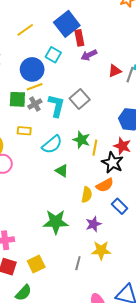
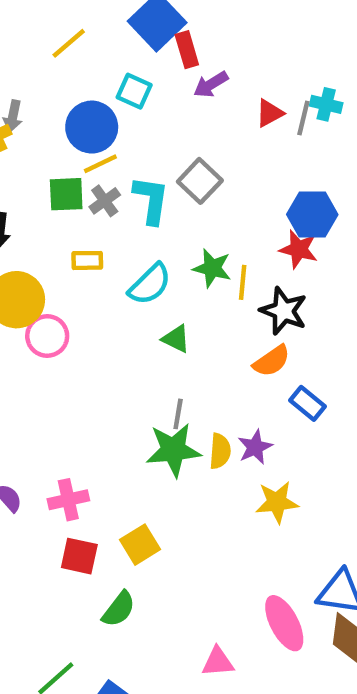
red star: (122, 146) -> (299, 249), moved
yellow semicircle: (87, 195) -> (220, 451), moved
gray line: (78, 263) -> (178, 414), moved

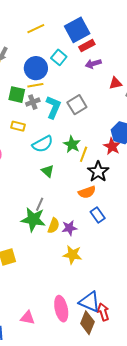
red rectangle: (187, 50) -> (87, 46), turned 63

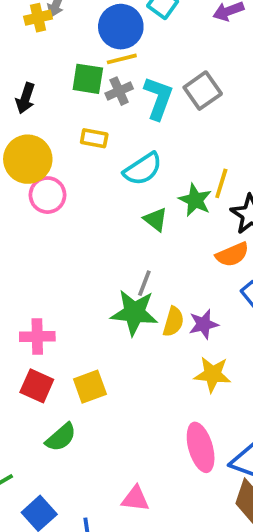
green star: (72, 144) -> (195, 200), moved
pink ellipse: (61, 309) -> (201, 447), moved

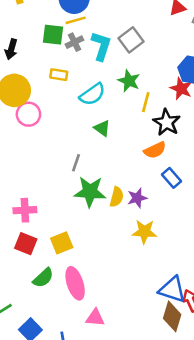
green star: (195, 200) -> (129, 81), moved
gray line: (144, 283) -> (76, 163), moved
pink ellipse: (201, 447) -> (75, 283), moved

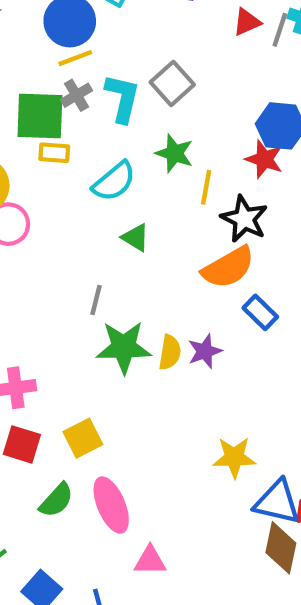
green square: (53, 35) -> (40, 116), moved, size x1.4
orange semicircle: (155, 150) -> (228, 267), size x1.4
yellow star: (144, 232) -> (234, 457), moved

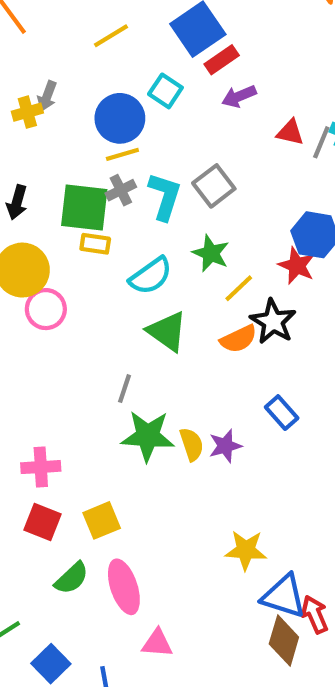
red triangle: (247, 22) -> (290, 132), turned 32
yellow line: (206, 187) -> (239, 288), turned 32
green triangle: (136, 238) -> (167, 331), size x1.5
orange semicircle: (228, 267) -> (239, 339), moved, size x0.7
yellow semicircle: (170, 352) -> (192, 444), turned -32

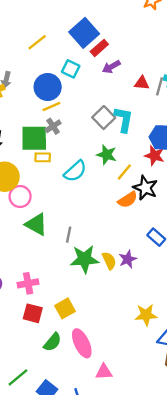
cyan L-shape: (165, 196) -> (124, 120), moved
green triangle: (167, 331) -> (36, 224), moved

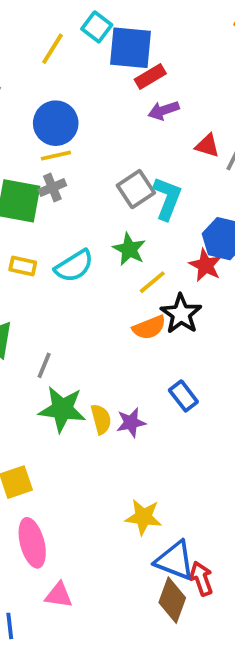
blue square: (84, 33) -> (131, 48), turned 36
yellow line: (37, 42) -> (53, 49), turned -30
cyan square: (71, 69) -> (97, 27), moved
yellow rectangle: (43, 157) -> (23, 266), moved

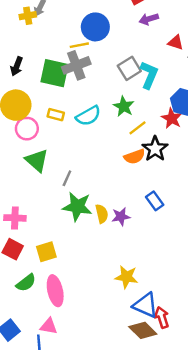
blue circle: (56, 123) -> (95, 27), moved
gray cross: (52, 187) -> (76, 65), size x1.6
pink triangle: (59, 595) -> (49, 326), moved
brown diamond: (172, 600) -> (143, 330), turned -68

